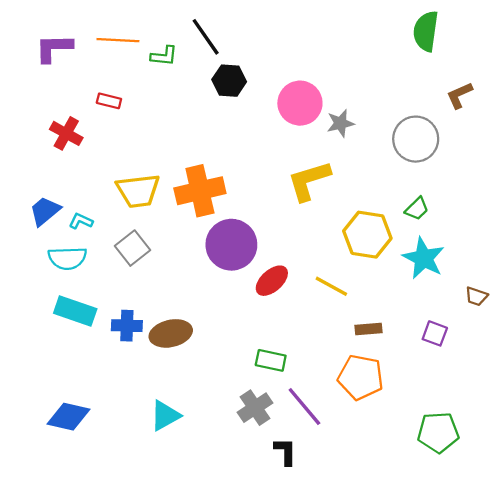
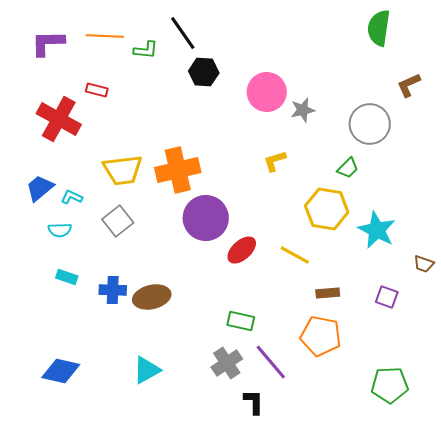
red cross: (66, 133) -> (59, 119), size x1.5
yellow L-shape: (309, 181) -> (275, 161), size x0.6
green trapezoid: (417, 209) -> (348, 168), moved
cyan semicircle: (67, 258) -> (60, 230), size x0.7
cyan rectangle: (75, 311) -> (67, 277), size x0.6

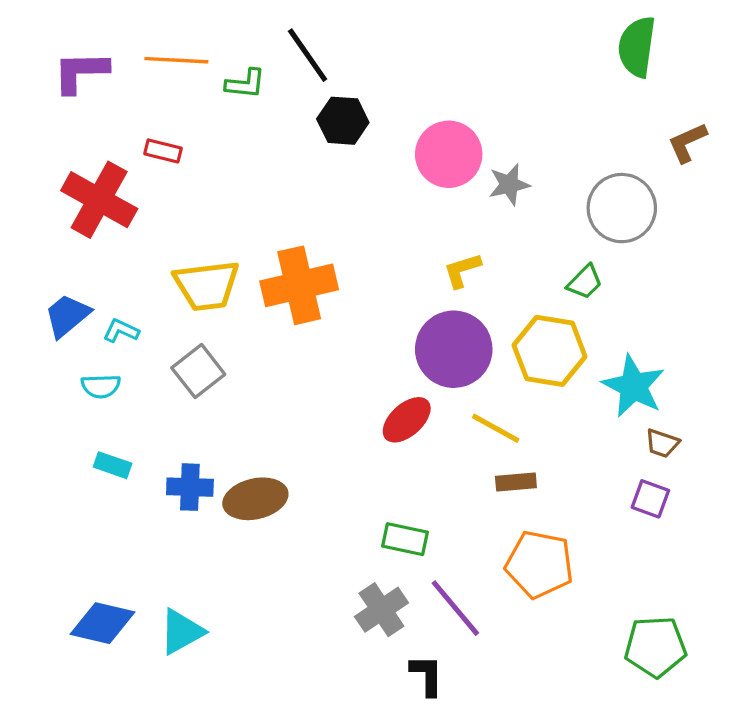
purple circle: (206, 218) -> (454, 349), moved
brown trapezoid: (424, 264) -> (662, 443), moved
brown rectangle: (328, 293) -> (516, 482), moved
cyan triangle: (147, 370) -> (181, 632), moved

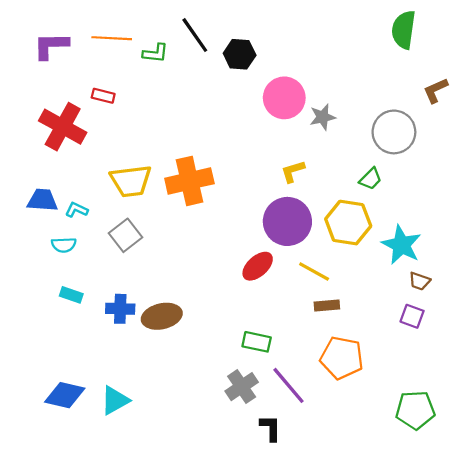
black hexagon: (343, 121) -> (240, 54), moved
blue trapezoid: (67, 316) -> (42, 200), turned 44

